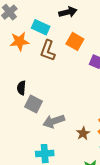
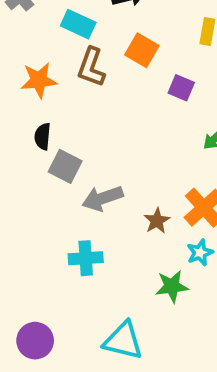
orange star: (19, 41) -> (39, 80), moved

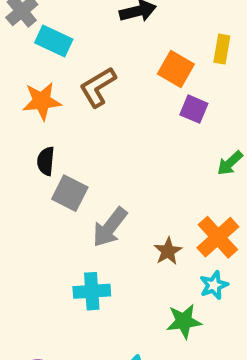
cyan rectangle: (78, 24) -> (54, 41), moved
orange square: (142, 50) -> (176, 69), moved
brown L-shape: (91, 67) -> (98, 87), turned 39
gray arrow: (103, 198) -> (110, 227), turned -33

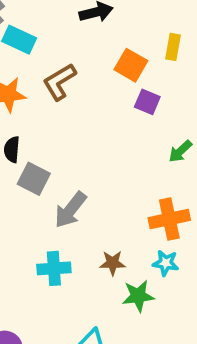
orange cross: (218, 237) -> (169, 219), turned 30
brown star: (168, 251) -> (113, 263), moved, turned 30
cyan star: (214, 285) -> (166, 263), turned 30

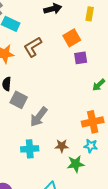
yellow rectangle: (173, 47) -> (90, 14), moved
orange square: (131, 65) -> (72, 38), turned 30
purple square: (147, 102) -> (81, 58), turned -32

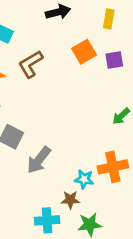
purple square: (81, 58) -> (114, 60), moved
cyan star: (91, 146) -> (84, 179), moved
cyan cross: (30, 149) -> (47, 220), moved

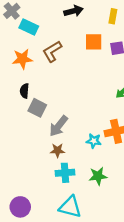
orange square: (84, 52) -> (94, 42), turned 30
brown star: (70, 200) -> (57, 150), moved

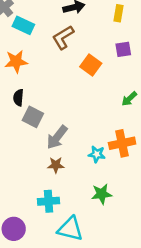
orange square: (94, 42) -> (91, 65), moved, turned 36
brown L-shape: (52, 51) -> (63, 37), moved
cyan cross: (65, 173) -> (49, 201), moved

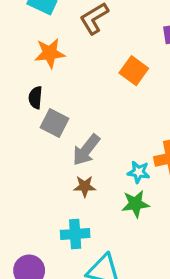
orange star: (16, 61) -> (50, 53), moved
orange square: (91, 65) -> (134, 71), moved
green star: (102, 194) -> (135, 204), moved

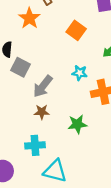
orange star: (50, 53) -> (29, 18), moved, turned -30
cyan star: (139, 172) -> (80, 73), moved

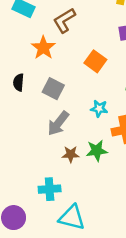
gray square: (20, 67) -> (53, 89), moved
brown star: (42, 112) -> (71, 154), moved
green star: (77, 124) -> (97, 151), moved

